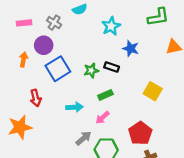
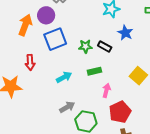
orange arrow: (23, 59) -> (25, 25), size x1.5
cyan arrow: (74, 107) -> (64, 77), turned -35
pink arrow: (103, 118) -> (106, 90), moved, turned 136

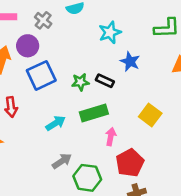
green rectangle: (94, 71) -> (94, 113), size x1.5

